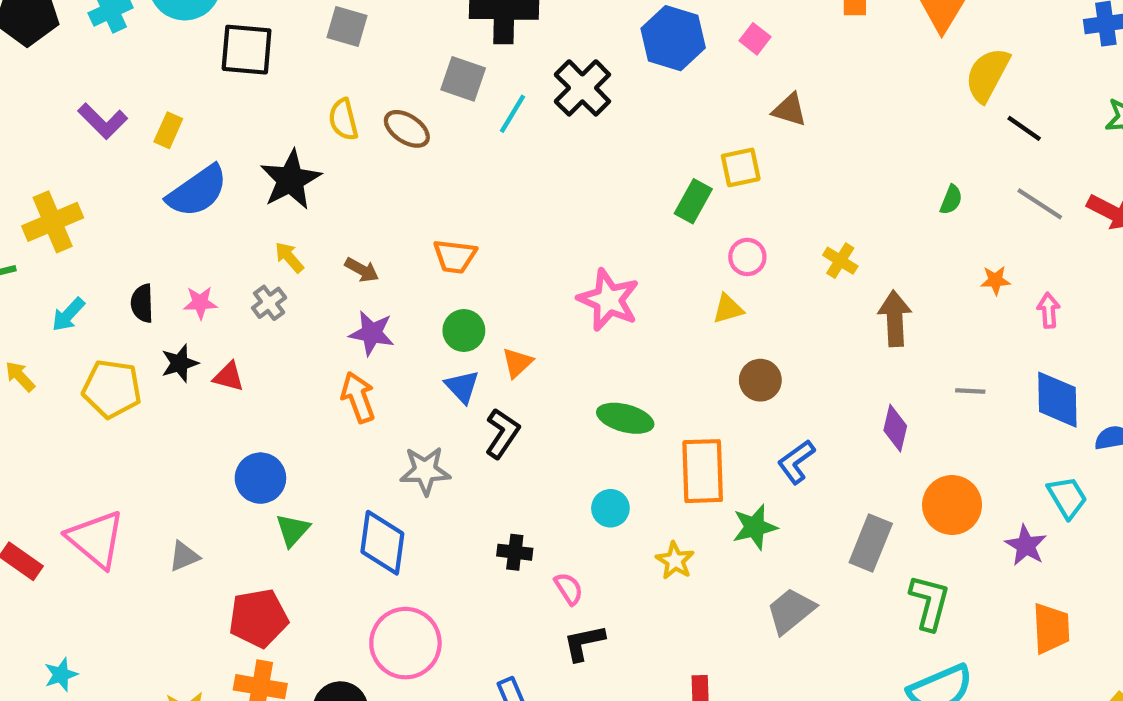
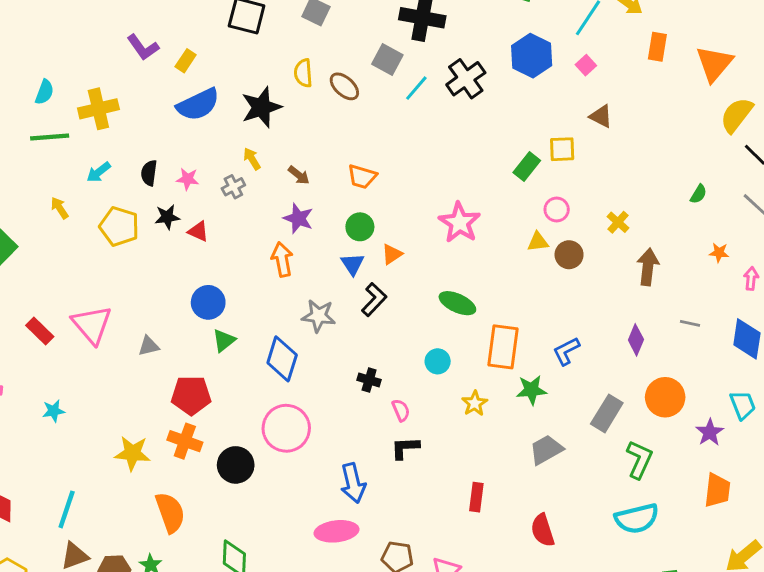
brown circle: (760, 380) -> (569, 255), moved

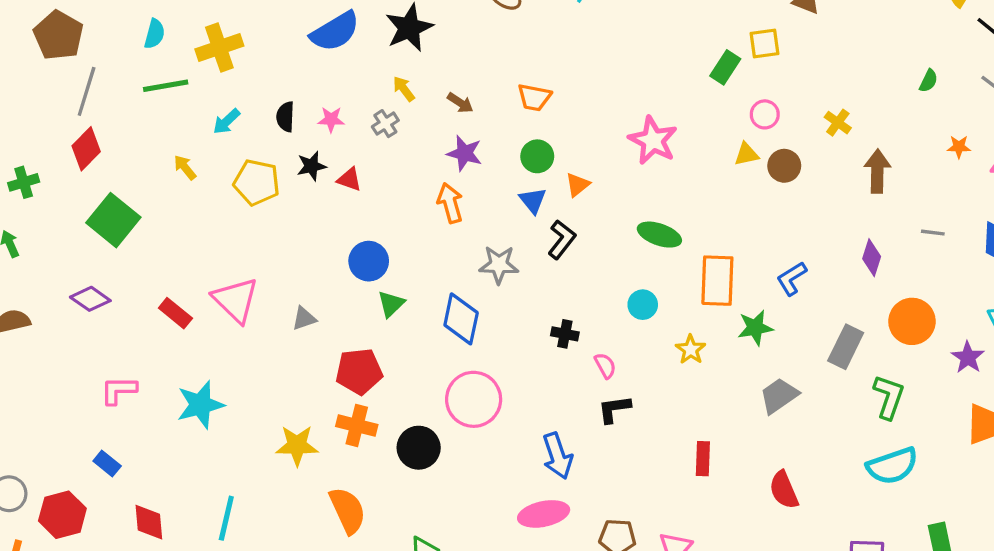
cyan star: (54, 411) -> (200, 405), size x1.8

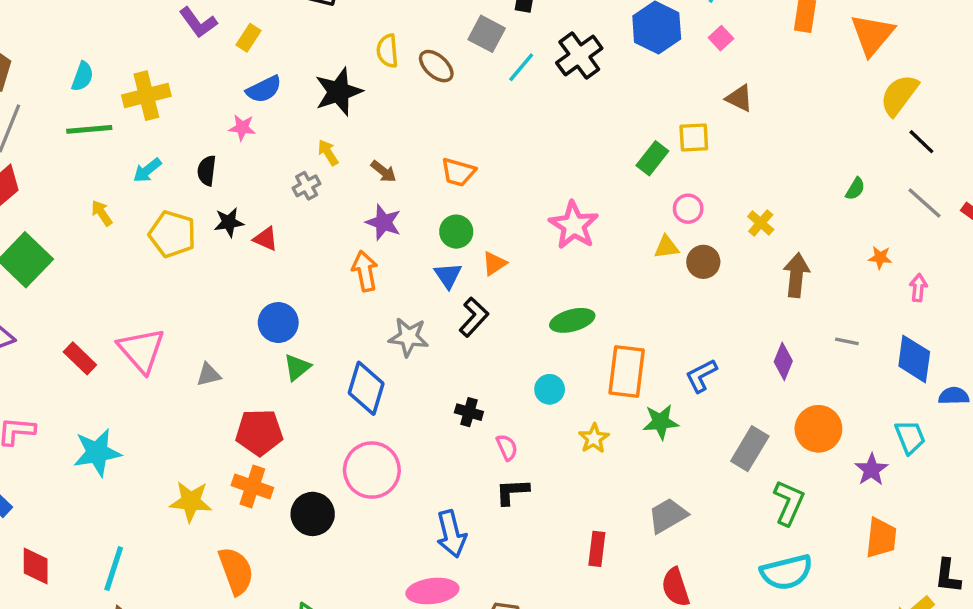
blue semicircle: (335, 32) -> (264, 89), size x0.7
pink star: (331, 120) -> (242, 128), moved
green ellipse: (659, 235) -> (572, 320), turned -39
gray trapezoid: (779, 396) -> (668, 516), moved

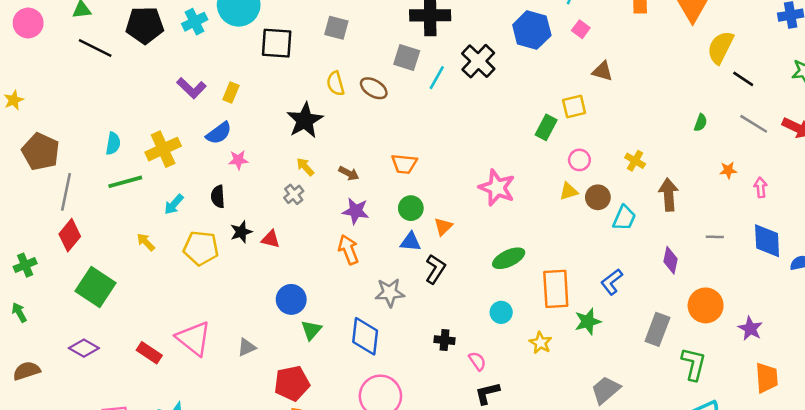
blue semicircle: (264, 89) -> (219, 133), moved
blue triangle: (448, 275) -> (411, 242), turned -40
cyan trapezoid: (910, 437) -> (624, 218), moved, turned 56

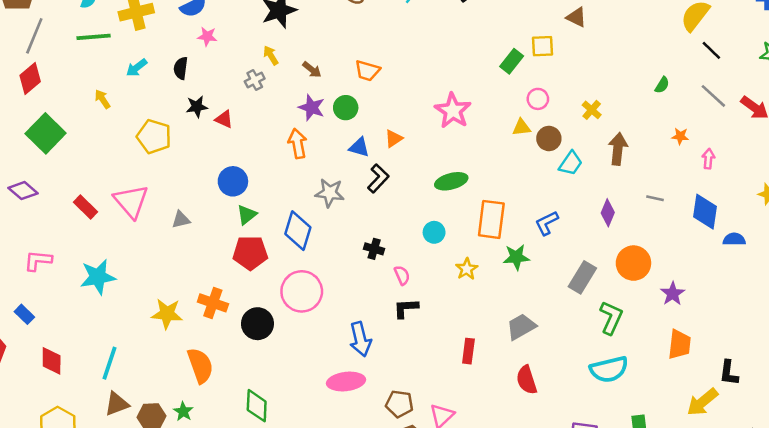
green circle: (411, 208) -> (346, 108), moved
yellow pentagon: (201, 248) -> (154, 137), moved
red pentagon: (292, 383) -> (250, 253), moved

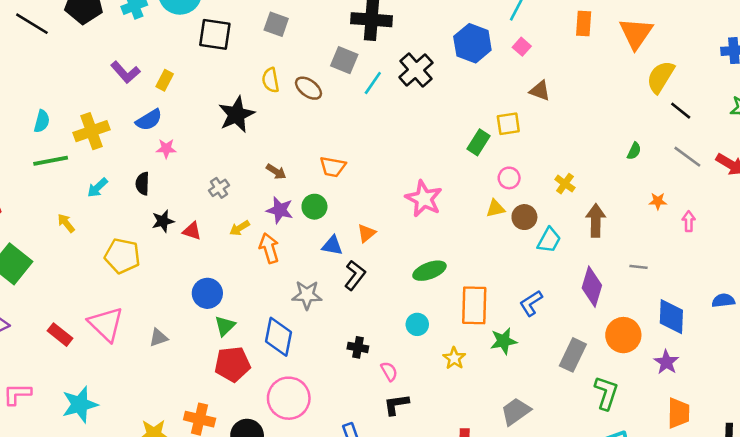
yellow arrow: (271, 55) -> (240, 228), moved, turned -84
blue diamond: (705, 212) -> (671, 317), moved
purple diamond: (608, 213) -> (592, 287), size x1.4

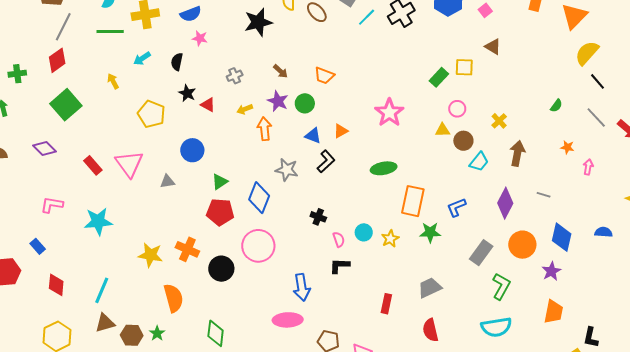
black star: (163, 221) -> (187, 93), turned 30
blue circle: (207, 293) -> (192, 150), moved
cyan circle: (417, 324) -> (364, 232), moved

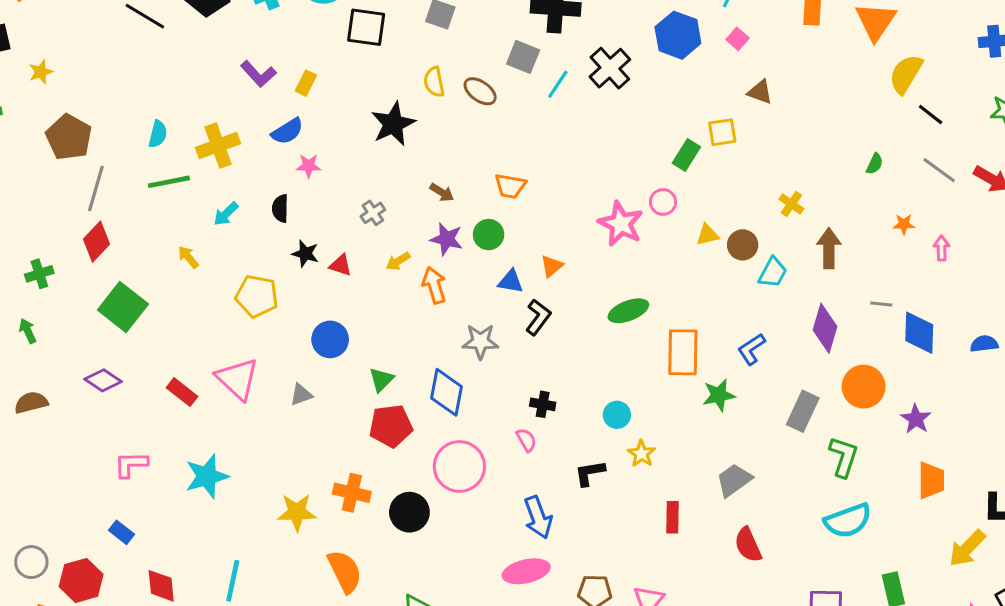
pink circle: (457, 109) -> (663, 202), moved
blue diamond: (562, 237) -> (919, 333), moved
pink semicircle: (339, 239) -> (526, 440), moved
yellow star: (390, 239) -> (641, 454), moved

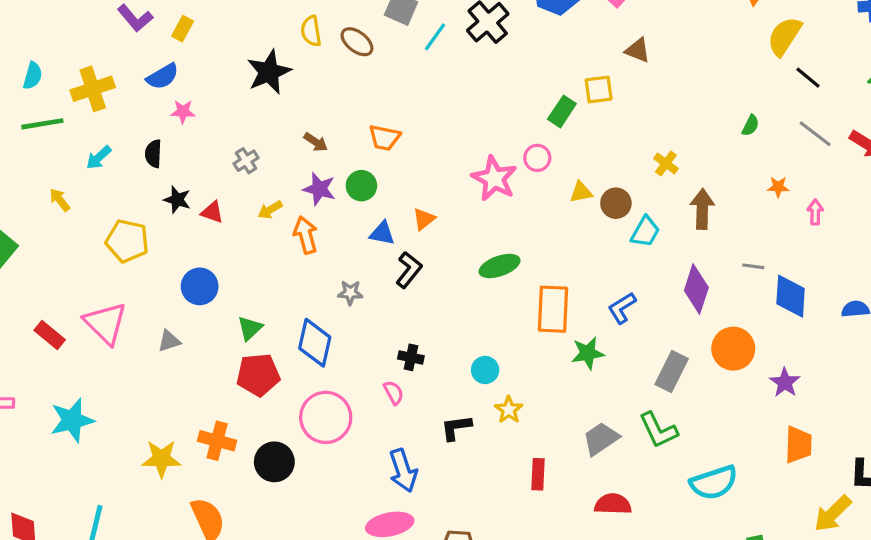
gray star: (480, 341) -> (350, 293), size x0.7
green L-shape: (843, 457) -> (658, 430), moved, turned 135
red semicircle: (748, 545) -> (613, 504), turned 114

